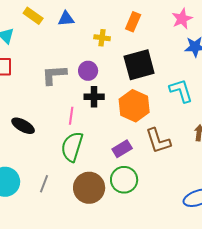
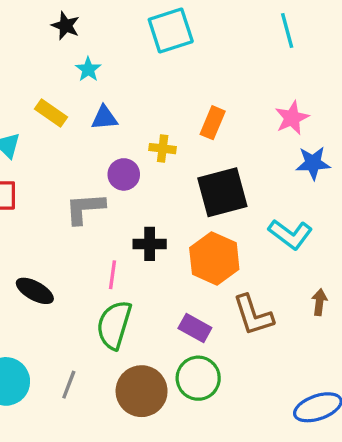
purple circle: (88, 71) -> (124, 174), moved
cyan L-shape: (181, 91) -> (290, 234), turned 144
purple rectangle: (122, 149) -> (195, 328), turned 60

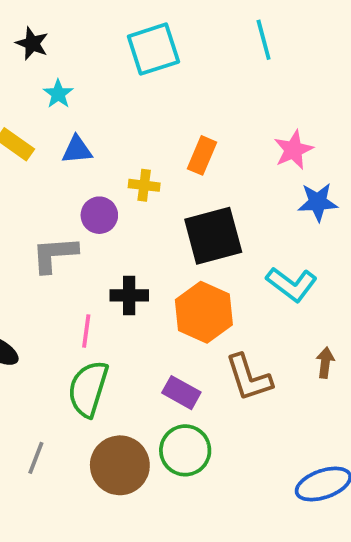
cyan line: (287, 30) -> (264, 40), moved

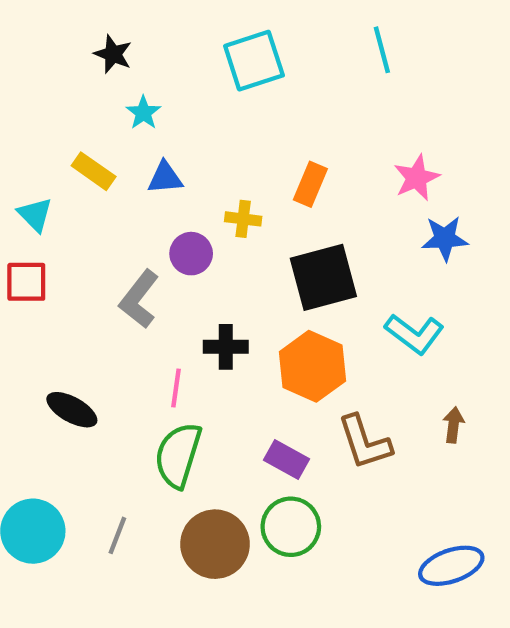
gray L-shape: (55, 254) -> (139, 299), turned -48

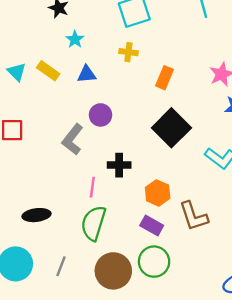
cyan triangle: (35, 215) -> (17, 72), moved
yellow cross: (243, 219) -> (128, 52), moved
black square: (323, 277) -> (171, 128), turned -30
orange hexagon: (313, 366) -> (158, 193), moved, size x0.7
black ellipse: (72, 410) -> (36, 215), moved, turned -36

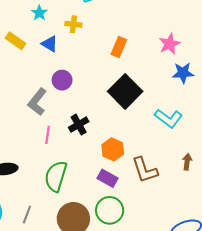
yellow cross: (128, 52) -> (73, 24), moved
blue triangle: (87, 74) -> (50, 44), turned 36
black cross: (119, 165) -> (79, 125), turned -30
pink line: (92, 187) -> (48, 135), moved

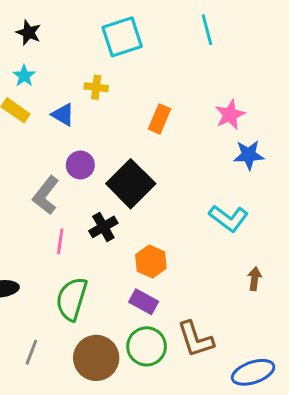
cyan star: (39, 13) -> (24, 76), moved
black square: (125, 91) -> (131, 184), moved
brown L-shape: (145, 170) -> (195, 339), moved

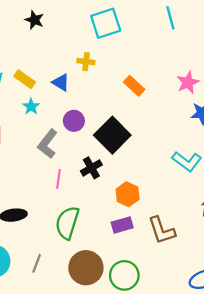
cyan star: (24, 76) -> (31, 107), moved
orange rectangle: (160, 119) -> (134, 86), turned -70
purple rectangle: (144, 302) -> (122, 225), turned -45
brown L-shape: (195, 339) -> (162, 230), moved
green circle: (147, 346) -> (124, 275), moved

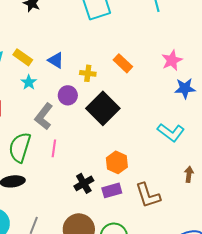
yellow cross: (86, 62) -> (88, 73), moved
black cross: (91, 168) -> (84, 183), moved
green semicircle: (67, 223) -> (20, 147), moved

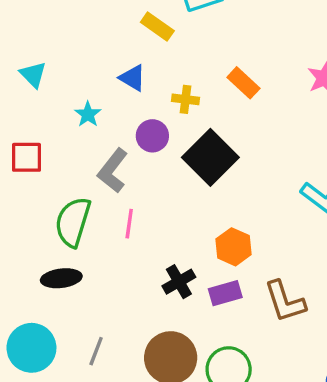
yellow rectangle: (23, 57) -> (157, 26), moved

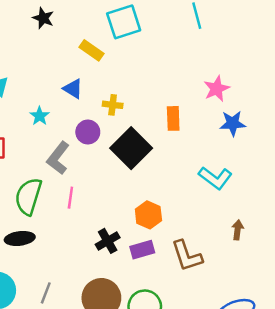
orange rectangle: (243, 83) -> (173, 118), moved, turned 45

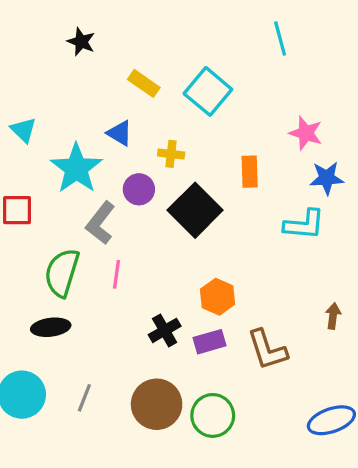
cyan square: (124, 22) -> (208, 91), moved, turned -32
pink star: (217, 89) -> (306, 133), turned -30
cyan star: (40, 116) -> (76, 168), size x2.0
cyan L-shape: (215, 178) -> (304, 225), moved, turned -32

